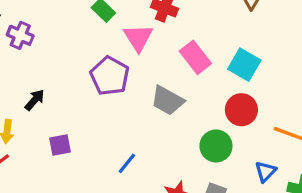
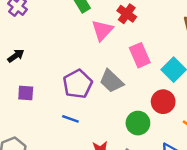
purple pentagon: (110, 76) -> (78, 84), moved
blue line: (127, 163) -> (70, 119), turned 56

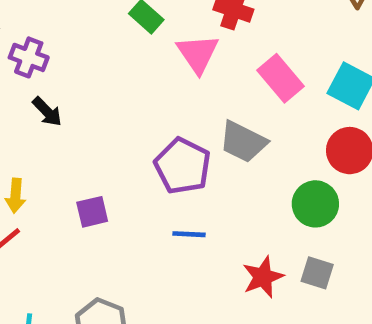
black arrow: (16, 56) -> (47, 112), moved, turned 98

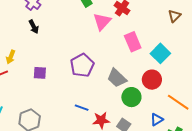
gray trapezoid: (243, 142) -> (117, 78), moved
blue line: (189, 234) -> (82, 108), moved

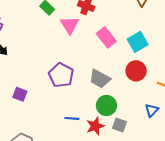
cyan square: (160, 53) -> (138, 42), turned 30
purple square: (40, 73) -> (20, 94), turned 32
green circle: (131, 97) -> (106, 105), moved

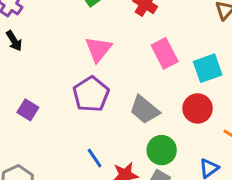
pink triangle: (70, 25) -> (98, 49), moved
green circle: (106, 105) -> (162, 150), moved
blue line: (72, 118) -> (95, 158), turned 40

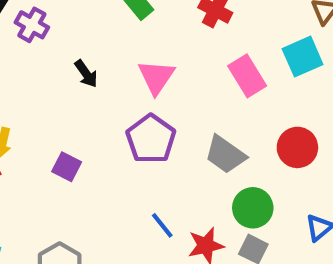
black arrow: (14, 41) -> (86, 74), moved
cyan square: (208, 68) -> (303, 57), moved

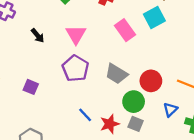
red circle: (297, 147) -> (151, 81), moved

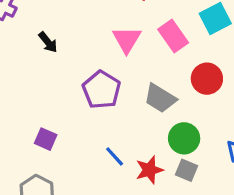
pink triangle: (76, 34) -> (127, 40), moved
red circle: (151, 81) -> (207, 79), moved
purple square: (31, 87) -> (46, 139), moved

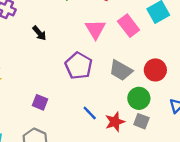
red circle: (207, 79) -> (155, 70), moved

